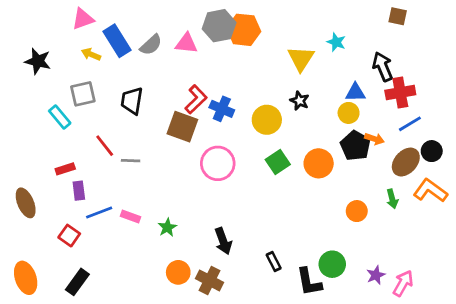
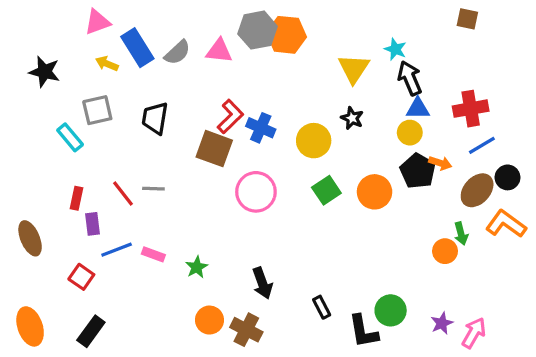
black arrow: (383, 67) -> (410, 78), moved
red line: (105, 146) -> (123, 193), moved
red rectangle: (65, 169) -> (77, 198), turned -60
orange circle: (357, 211) -> (445, 251), moved

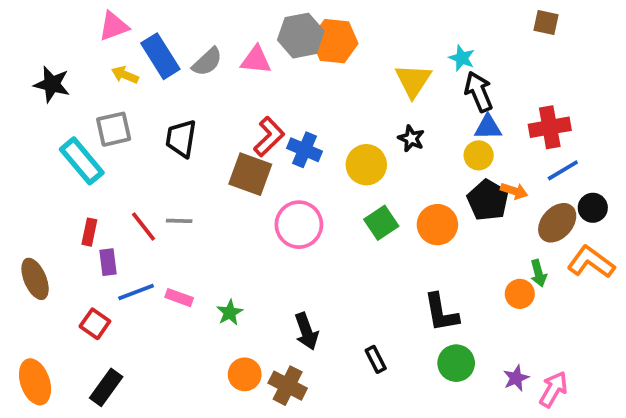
cyan rectangle: (70, 137) -> (82, 161), size x1.4
black L-shape: (363, 331) -> (441, 313), moved

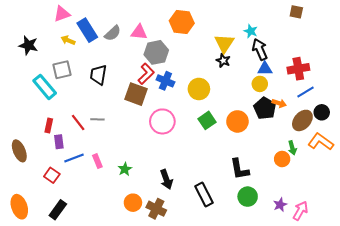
gray hexagon: (301, 36) -> (156, 52), moved
black star: (411, 139) -> (223, 61), moved
pink rectangle: (179, 298) -> (97, 161), turned 48
black rectangle: (376, 359) -> (204, 195), size x1.6

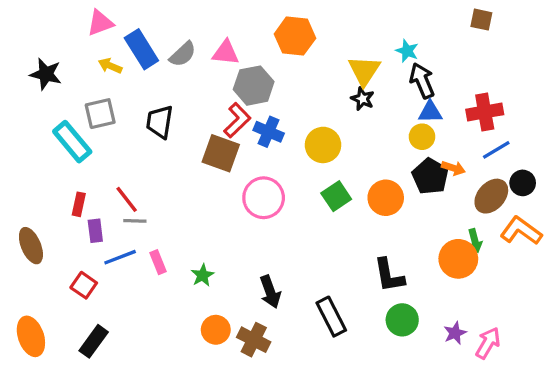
gray line: (97, 119) -> (135, 221), moved
orange circle: (282, 159) -> (458, 259), size x1.5

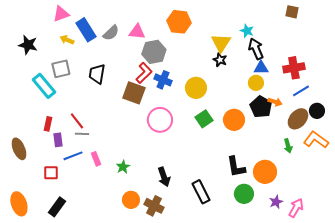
orange circle: (458, 259) -> (265, 172), moved
red square: (84, 285) -> (51, 173), turned -35

